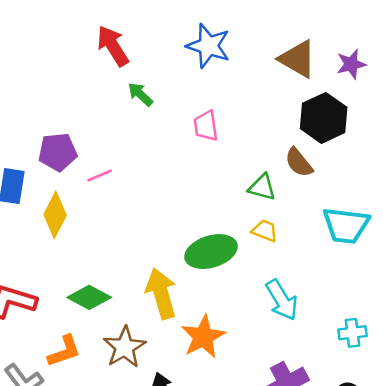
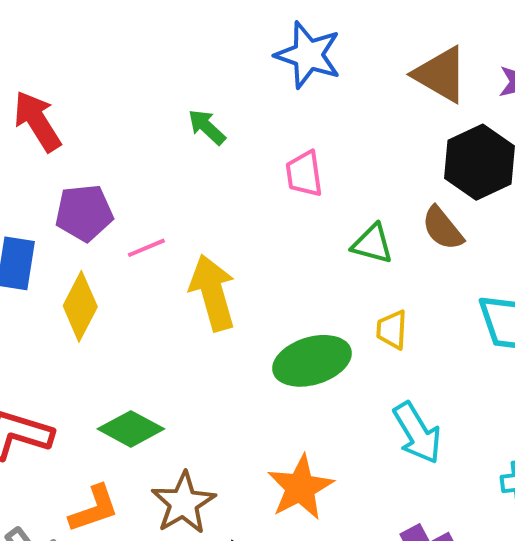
red arrow: (113, 46) -> (37, 121), moved
green triangle: (262, 187) -> (372, 244), moved
yellow trapezoid: (265, 231) -> (392, 330), turned -108
yellow arrow: (161, 293) -> (213, 293), moved

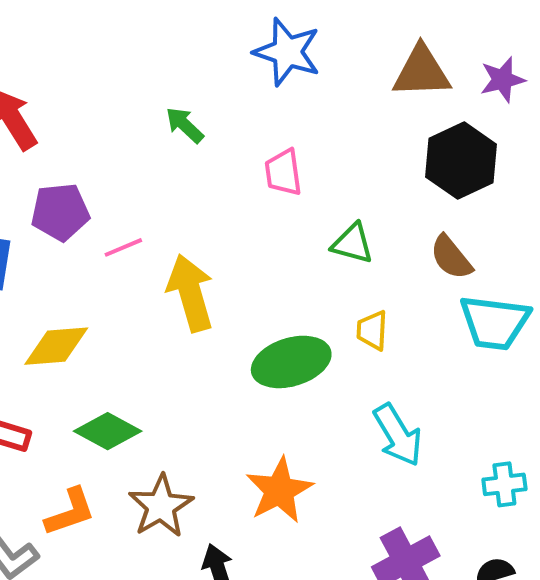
brown triangle: (441, 74) -> (422, 72), turned -32
brown semicircle: (443, 228) -> (451, 257), moved
yellow diamond: (80, 306) -> (56, 346), moved, turned 58

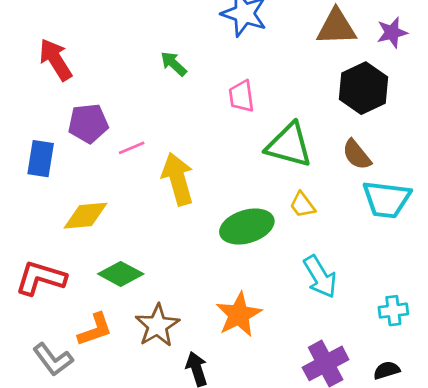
green triangle: (352, 244) -> (289, 145), size x1.6
yellow trapezoid: (372, 330) -> (302, 205), turned -40

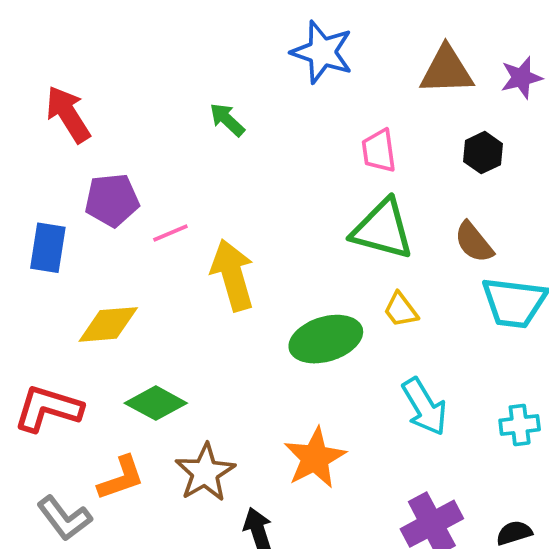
black hexagon: (364, 88) -> (483, 153), size x0.6
pink trapezoid: (241, 96) -> (379, 151), moved
cyan cross: (393, 311) -> (520, 425), moved

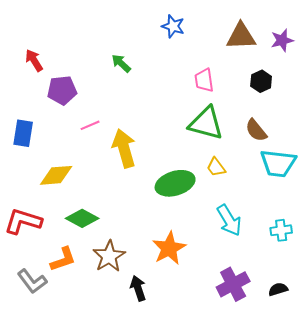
blue star: (322, 52) -> (173, 26), size x0.7
red arrow: (68, 114) -> (34, 60), size x0.7
purple pentagon: (112, 200) -> (62, 90), moved

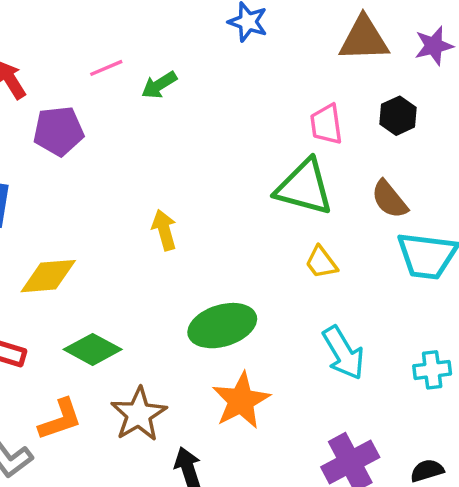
green arrow: (121, 63) -> (159, 85), turned -75
pink trapezoid: (204, 80) -> (326, 124), moved
pink line: (90, 125) -> (106, 68), moved
yellow arrow: (124, 148) -> (164, 230), size x0.6
green ellipse: (175, 183) -> (222, 326), moved

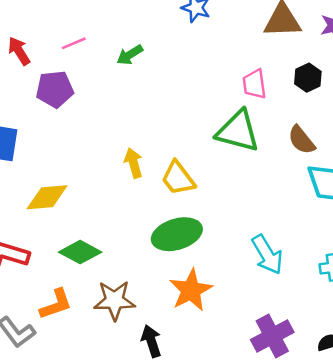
pink line: (106, 68) -> (74, 43), moved
yellow trapezoid: (321, 262) -> (178, 178), moved, size x1.4
brown star: (139, 414) -> (114, 300), turned 30

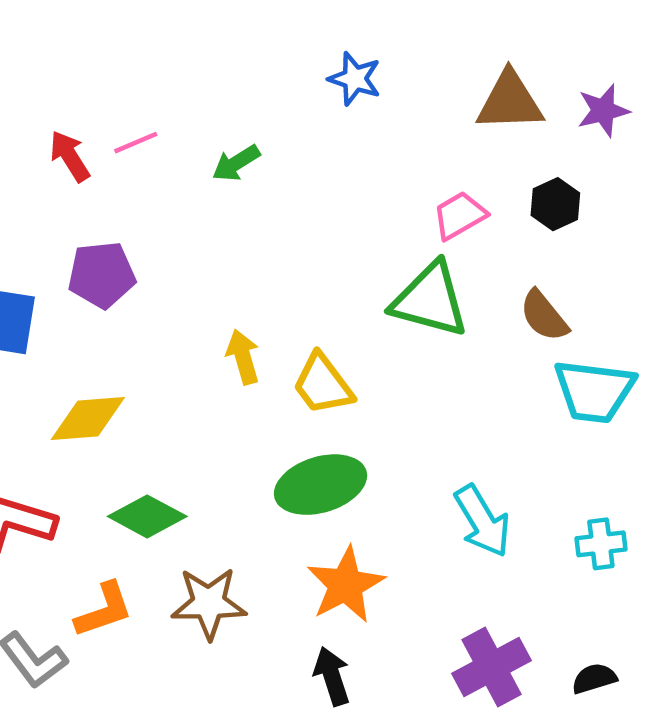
red arrow: (19, 51) -> (70, 156), moved
pink trapezoid: (254, 84) -> (460, 215), turned 68
purple pentagon: (55, 89) -> (102, 275), moved
black arrow: (151, 341) -> (332, 676), moved

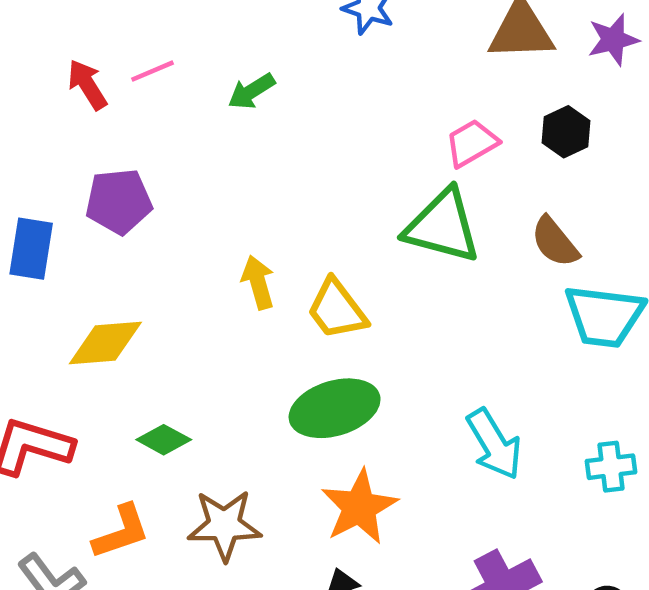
green diamond: (147, 516) -> (164, 440), size x0.7

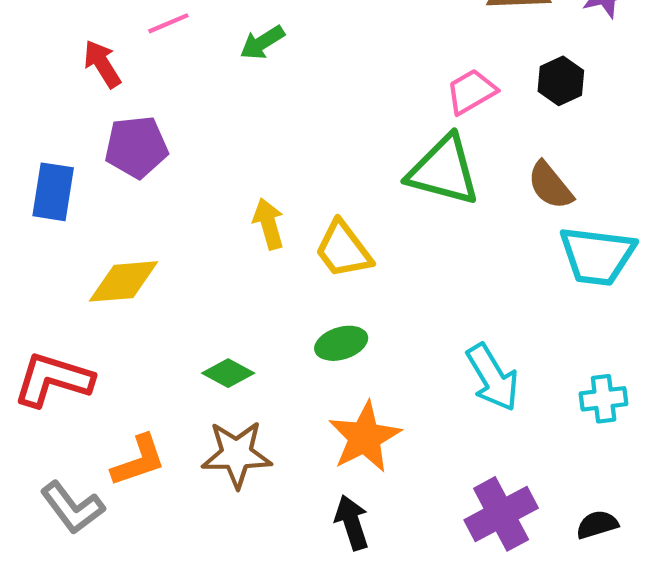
red arrow: (87, 85) -> (102, 64), moved
green ellipse: (335, 408) -> (341, 343), size x0.6
green diamond: (164, 440) -> (228, 373), moved

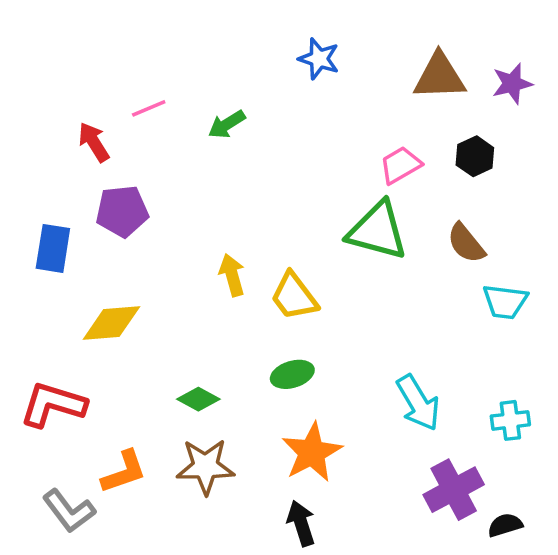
cyan trapezoid: (597, 256) -> (505, 302), size x0.7
purple cross: (501, 514) -> (454, 490), moved

